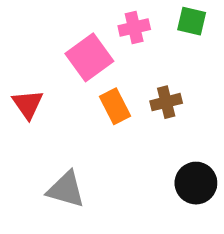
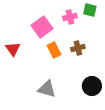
pink cross: (134, 28) -> (70, 17), moved
gray triangle: (66, 189) -> (47, 89), moved

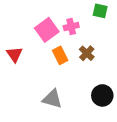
pink cross: (70, 17) -> (71, 27), moved
brown cross: (78, 48) -> (87, 53), turned -32

